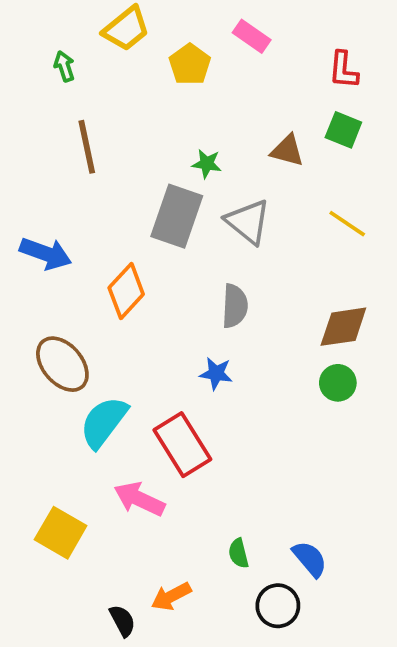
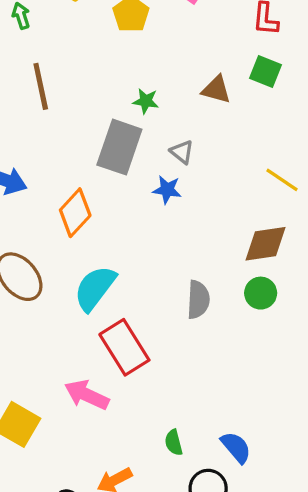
gray triangle: (248, 222) -> (182, 152), size x0.6
yellow line: (347, 224) -> (282, 180), moved
gray semicircle: (235, 306) -> (198, 300), moved
blue star: (216, 373) -> (167, 190), moved
cyan semicircle: (104, 422) -> (95, 288), moved

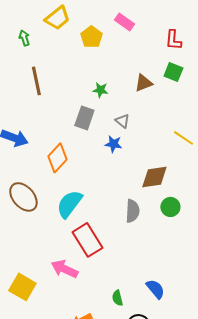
brown triangle: (216, 90) -> (143, 83), turned -36
gray rectangle: (119, 147) -> (84, 118), size x0.7
brown diamond: (266, 244) -> (154, 177), moved
blue semicircle: (236, 447) -> (155, 289), moved

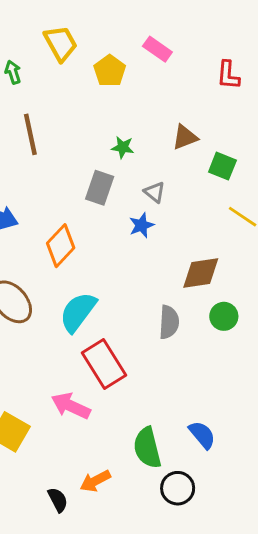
yellow trapezoid: (57, 18) -> (61, 43), turned -80
green square: (173, 72) -> (222, 166), moved
blue star: (113, 144) -> (142, 225), turned -30
green semicircle: (117, 298) -> (147, 448), size x1.8

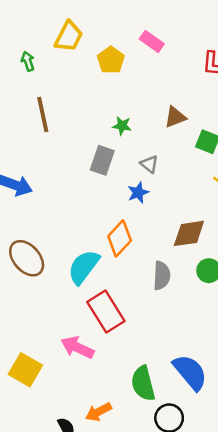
yellow trapezoid: (61, 43) -> (69, 36), turned 56
orange diamond: (61, 246) -> (120, 238), moved
blue semicircle: (202, 435) -> (190, 372), size x1.5

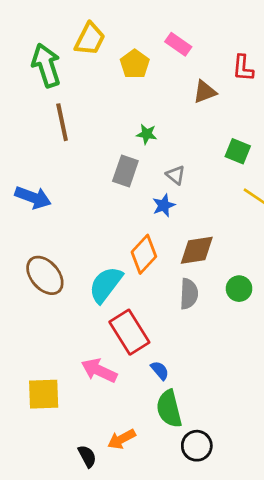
green arrow: (28, 61) -> (46, 65), size x2.0
brown triangle: (175, 117) -> (205, 92), moved
brown diamond: (189, 233) -> (197, 250), moved
yellow square: (25, 370) -> (44, 394), turned -32
blue semicircle: (190, 372) -> (160, 370), moved, size x0.5

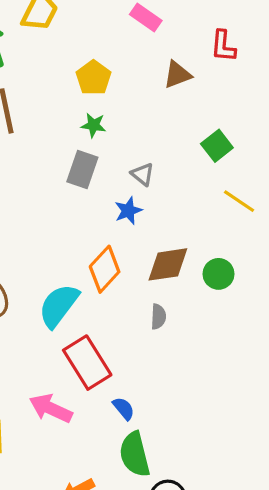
yellow pentagon: (135, 64) -> (93, 78), moved
green star: (147, 134) -> (93, 125), moved
green square: (238, 151) -> (217, 146), turned 30
green circle: (239, 289) -> (218, 274), moved
gray semicircle: (189, 294) -> (158, 317), size x0.7

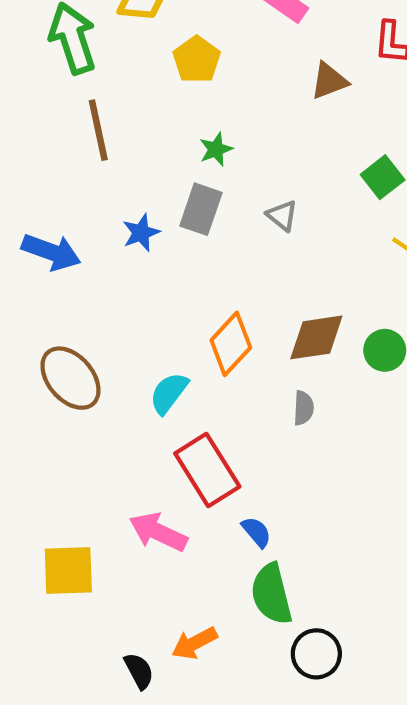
yellow pentagon: (93, 78) -> (197, 60), moved
green star: (93, 125) -> (216, 149), turned -30
blue star: (128, 211) -> (141, 233), moved
cyan semicircle: (59, 306) -> (169, 393), size x0.7

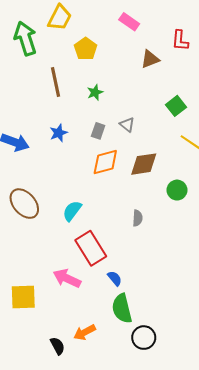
brown line: (98, 130) -> (55, 82), moved
gray rectangle: (201, 209) -> (98, 131), moved, size x0.7
brown diamond: (316, 337) -> (144, 164), moved
orange diamond: (231, 344) -> (105, 162), moved, turned 32

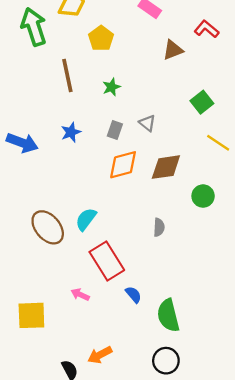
red L-shape: (180, 40) -> (207, 29), turned 125
brown ellipse: (24, 204) -> (48, 227), moved
pink arrow: (67, 278) -> (80, 295), size x0.6
green semicircle: (122, 308) -> (168, 315), moved

